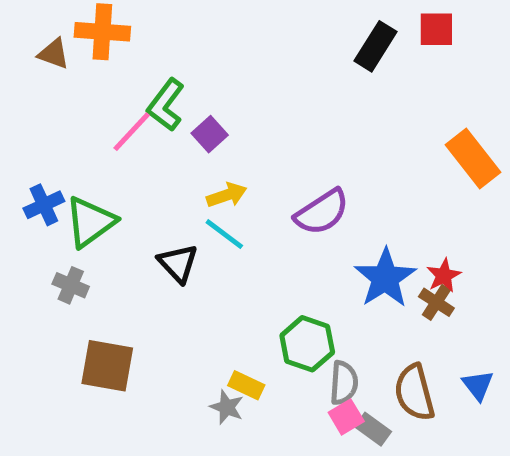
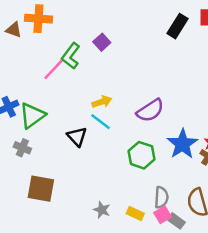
purple square: (210, 134) -> (102, 42), moved
green hexagon: (307, 344) -> (142, 155), moved
yellow rectangle: (246, 385) -> (135, 214), moved

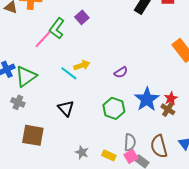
purple semicircle: (150, 110) -> (121, 72), size x0.6
cyan line: (101, 122) -> (69, 73), moved
black triangle: (77, 137) -> (66, 108), moved

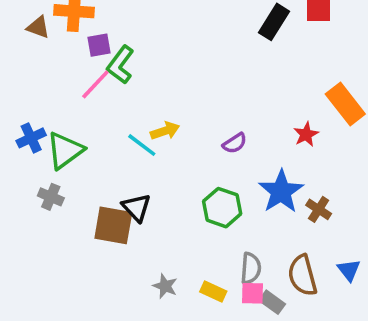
purple square: (82, 17) -> (99, 45), moved, turned 32
red star: (171, 98) -> (306, 134), moved
brown square: (33, 135) -> (113, 225), moved
pink square: (131, 156) -> (253, 293), turned 32

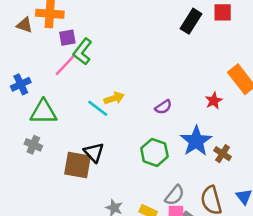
blue cross: (31, 138) -> (21, 84), moved
green triangle: (65, 150) -> (43, 112), turned 36
gray semicircle: (251, 268) -> (175, 195), turned 35

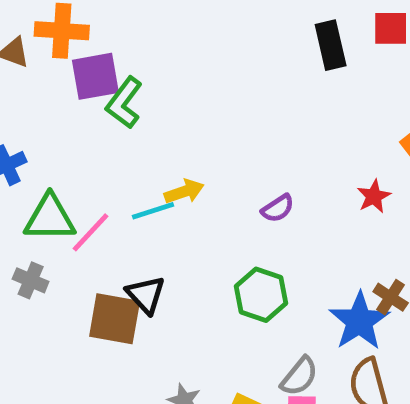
black rectangle: (191, 21) -> (331, 45), turned -45
purple square: (67, 38) -> (95, 76), size x1.5
pink line: (65, 65) -> (91, 232), moved
cyan line: (98, 108) -> (153, 211), turned -55
blue star: (196, 141) -> (359, 321), moved

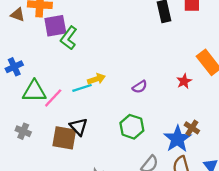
gray cross: (31, 280) -> (23, 131), moved

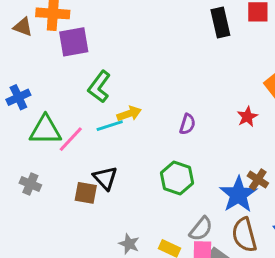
green L-shape: (69, 38) -> (99, 87), moved
purple semicircle: (140, 87) -> (187, 124), turned -40
brown square: (64, 138) -> (86, 193), size x0.7

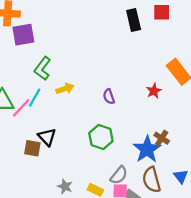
purple semicircle: (187, 124) -> (109, 97), turned 144
cyan line: (110, 126) -> (35, 98), moved, turned -42

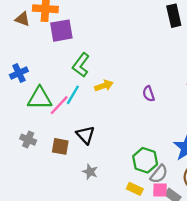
green hexagon: (101, 137) -> (145, 160), moved
brown square: (32, 148) -> (60, 146), moved
gray star: (65, 186) -> (90, 172), moved

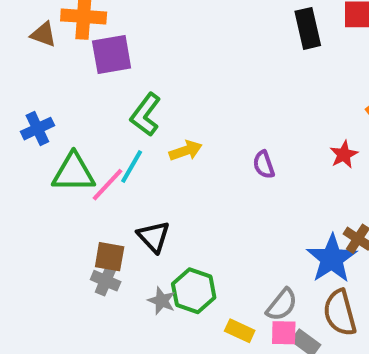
gray cross: (28, 140) -> (106, 281), moved
green hexagon: (145, 160) -> (194, 291), moved

